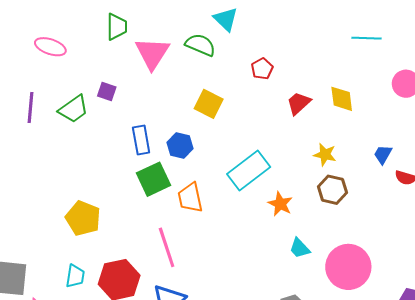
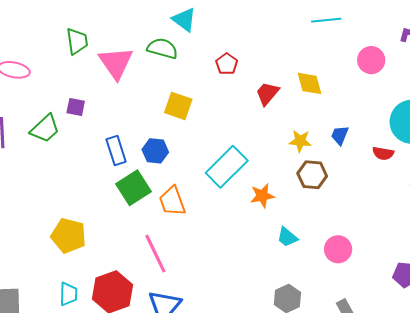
blue trapezoid: (383, 154) -> (340, 135), moved
orange star: (280, 204) -> (262, 196), turned -30
pink circle: (348, 267) -> (338, 249), size x0.6

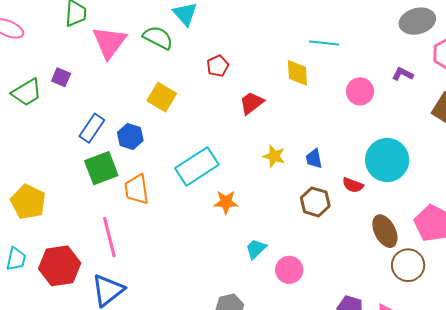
yellow diamond: (310, 83) -> (297, 73), moved
blue trapezoid: (340, 135) -> (314, 159), turned -45
blue rectangle: (116, 150) -> (92, 128), turned 40
brown hexagon: (312, 175) -> (315, 202), moved
cyan trapezoid: (287, 237) -> (256, 249), moved, turned 85

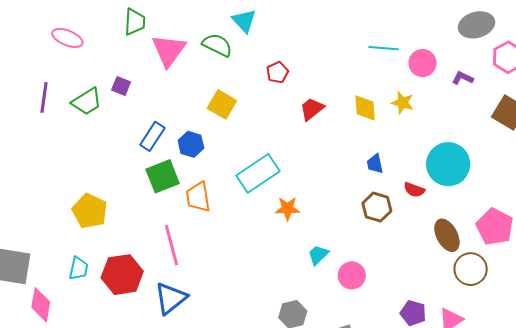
yellow diamond: (297, 73) -> (365, 108), moved
pink circle: (360, 91) -> (423, 63), moved
yellow star: (274, 156) -> (403, 103), moved

